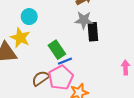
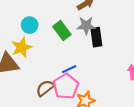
yellow star: (20, 38) -> (22, 47), turned 30
green rectangle: (57, 50) -> (62, 30), moved

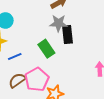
green rectangle: (62, 30) -> (46, 49), moved
blue line: (69, 69) -> (15, 56), moved

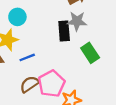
black rectangle: (68, 35) -> (64, 31), moved
green rectangle: (46, 49) -> (90, 53), moved

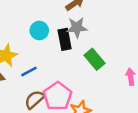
cyan circle: (17, 17) -> (39, 30), moved

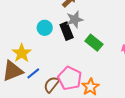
blue line: (29, 72) -> (33, 73), moved

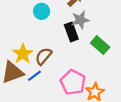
cyan circle: (45, 28) -> (42, 11), moved
brown semicircle: (51, 84) -> (44, 56), moved

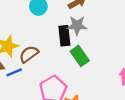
green rectangle: (100, 45) -> (80, 56), moved

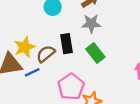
black rectangle: (64, 36) -> (66, 44), moved

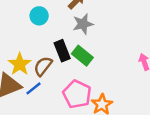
green rectangle: (95, 53) -> (82, 56), moved

